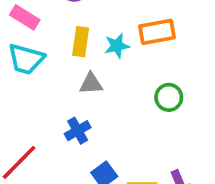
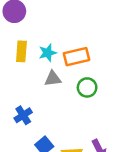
orange rectangle: (157, 32) -> (76, 57), moved
gray triangle: (91, 84) -> (53, 79), moved

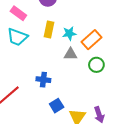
orange rectangle: (76, 57) -> (92, 40), turned -36
blue cross: (23, 115) -> (43, 80), turned 32

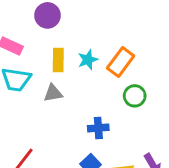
gray triangle: (71, 54) -> (53, 93), moved
blue cross: (43, 80) -> (98, 128), moved

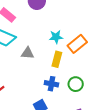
yellow rectangle: (58, 60) -> (57, 59), moved
green circle: (135, 96) -> (76, 84), moved

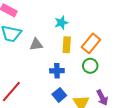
orange rectangle: (77, 44) -> (91, 43), moved
blue cross: (51, 84) -> (57, 71), moved

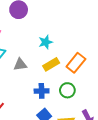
yellow rectangle: (67, 45) -> (51, 64), turned 56
green circle: (90, 66) -> (67, 90), moved

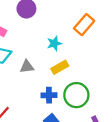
orange rectangle: (76, 63) -> (84, 25), moved
green circle: (67, 90) -> (76, 95), size x1.5

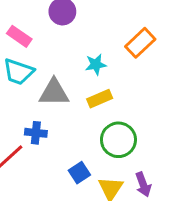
gray triangle: (27, 67) -> (54, 92), size x1.5
blue cross: (49, 95) -> (36, 133), moved

